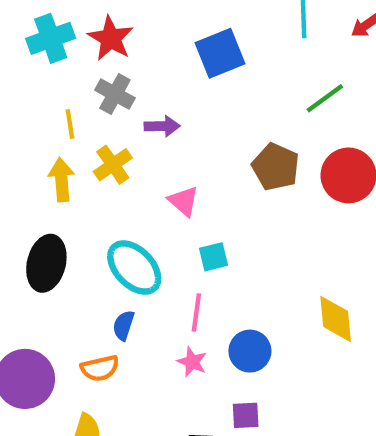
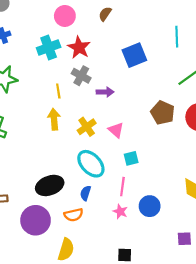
yellow cross: (113, 165) -> (87, 127), moved
black ellipse: (46, 263) -> (50, 185), moved, turned 56
purple square: (246, 415) -> (184, 239), moved

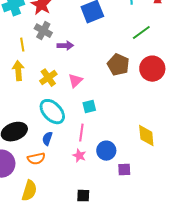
pink triangle: (116, 130) -> (75, 81), turned 35
purple square: (184, 239) -> (124, 170), moved

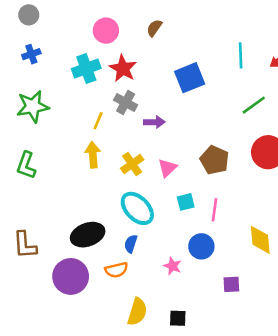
yellow line: (22, 45) -> (98, 121), turned 32
brown pentagon: (118, 65) -> (214, 160), moved
pink line: (81, 133) -> (214, 210), moved
blue circle: (106, 151) -> (201, 246), moved
yellow semicircle: (29, 191) -> (137, 312), moved

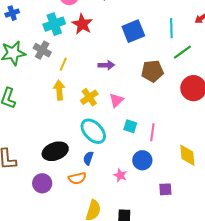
cyan line: (241, 55) -> (171, 28), moved
gray cross: (126, 103) -> (42, 50), moved
brown pentagon: (214, 160) -> (152, 71), moved, turned -30
cyan square: (186, 202) -> (130, 126), turned 32
purple circle: (71, 276) -> (42, 183), size x0.7

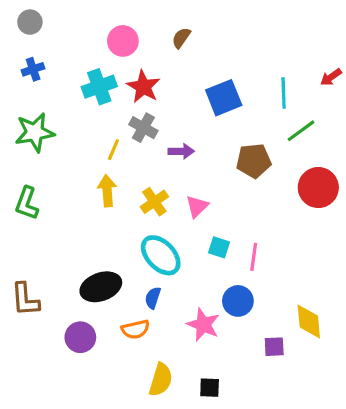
gray cross: (42, 50) -> (143, 128), moved
yellow diamond: (187, 155) -> (309, 321), moved
pink star: (120, 175) -> (203, 325), size x1.5

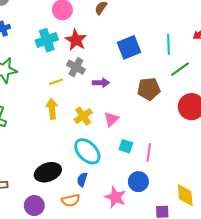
yellow line: (113, 150) -> (56, 82), turned 48

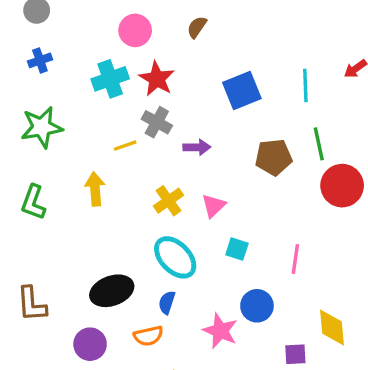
green line: (180, 69) -> (319, 144), moved, turned -66
yellow arrow: (52, 109) -> (95, 189), moved
pink line: (149, 152) -> (295, 259), moved

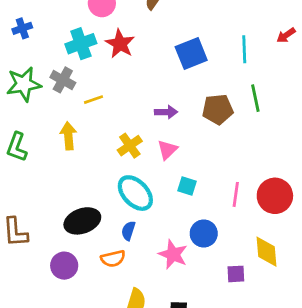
gray cross: (157, 122) -> (63, 80), moved
purple arrow: (197, 147) -> (166, 112), moved
red circle: (342, 186) -> (275, 196), moved

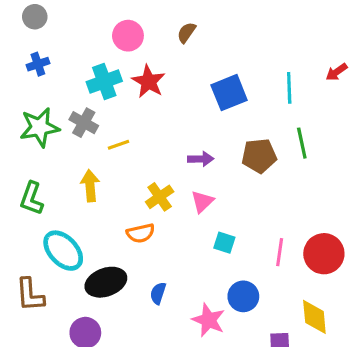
cyan ellipse: (135, 193) -> (63, 251), moved
orange semicircle: (113, 259) -> (141, 233), moved

